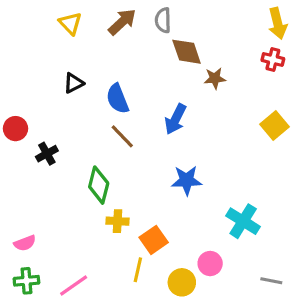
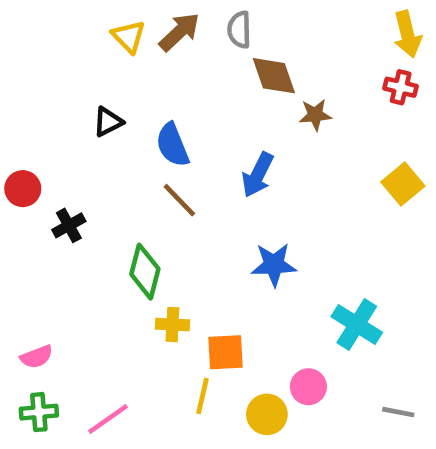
yellow triangle: (70, 23) -> (129, 37), moved
orange square: (154, 240) -> (225, 352), turned 32

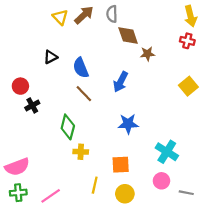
red circle: (23, 189) -> (20, 86), moved
orange square: (225, 352) -> (121, 165), moved
pink semicircle: (37, 357) -> (17, 167), size x1.6
pink circle: (308, 387) -> (161, 181), moved

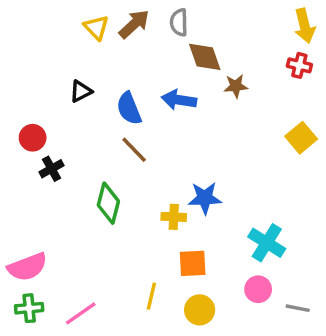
blue arrow: (121, 82) -> (179, 100), moved, turned 72
yellow cross: (81, 152) -> (174, 217), moved

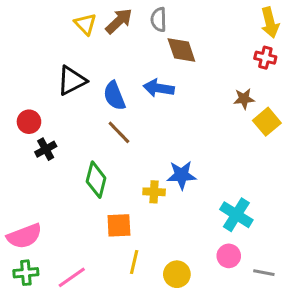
brown star: (236, 86) -> (244, 99), moved
black triangle: (81, 91) -> (72, 81), size x1.5
orange square: (193, 263) -> (119, 225), moved

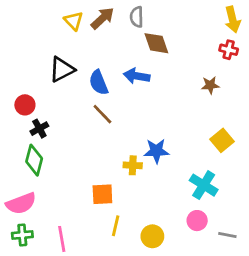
yellow square: (267, 122) -> (222, 140), moved
green diamond: (96, 180) -> (34, 160), moved
pink line: (72, 277) -> (62, 239), turned -65

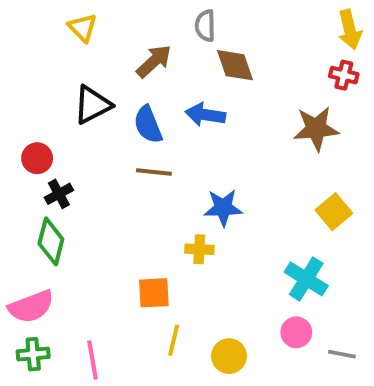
brown arrow: (102, 18) -> (154, 61), moved
yellow triangle: (74, 21) -> (83, 28), moved
brown star: (210, 85) -> (316, 129), size x1.6
brown line: (102, 114) -> (154, 172), turned -40
blue star: (156, 151) -> (223, 208), moved

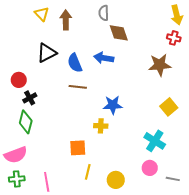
brown arrow: (154, 61) -> (66, 20), moved, turned -48

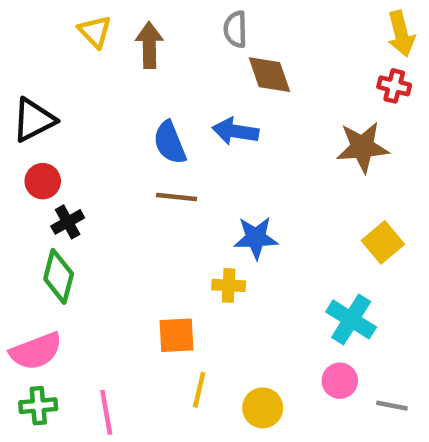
black triangle: (47, 53) -> (34, 120), moved

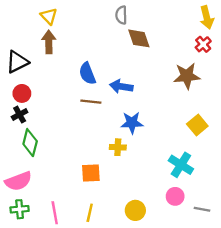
brown arrow: (149, 45) -> (49, 42), moved
red cross: (394, 86) -> (203, 44), turned 35
blue arrow: (235, 131) -> (121, 86), moved
black cross: (68, 222) -> (20, 114), moved
yellow line: (199, 390) -> (90, 213), moved

